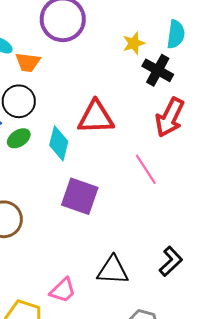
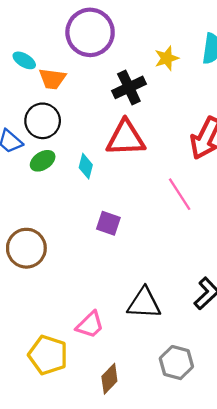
black cross: (158, 70) -> (129, 87), moved, turned 36
cyan diamond: (59, 143) -> (86, 166), size x0.7
purple square: (80, 196) -> (108, 223), size x0.6

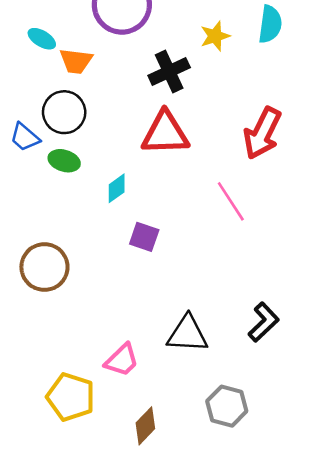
green ellipse: (43, 161) -> (64, 161), turned 50
cyan diamond: (86, 166) -> (117, 188), moved, turned 40

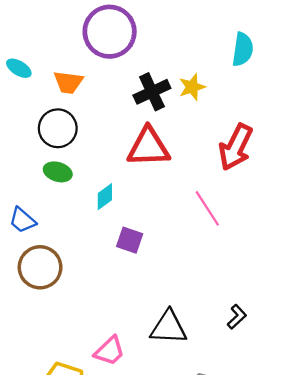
yellow star: (215, 36) -> (192, 87), moved
cyan ellipse: (42, 39) -> (19, 68), moved
blue trapezoid: (25, 137) -> (22, 220), moved
black L-shape: (264, 322) -> (237, 317), size x0.7

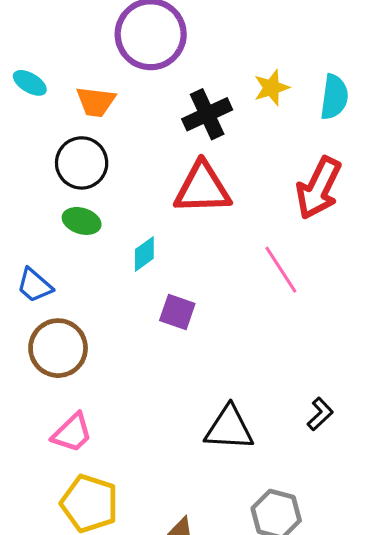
cyan semicircle: (243, 49) -> (334, 97), moved
yellow star: (192, 87) -> (271, 88), moved
pink trapezoid: (110, 351) -> (72, 433), moved

